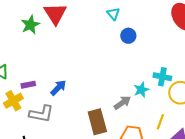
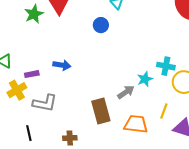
blue circle: (128, 36) -> (101, 25), moved
blue arrow: (58, 88) -> (62, 65), moved, turned 54

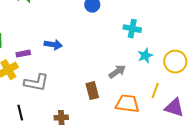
cyan cross: (166, 66) -> (132, 29), moved
cyan star: (145, 79) -> (145, 56), moved
brown rectangle: (101, 111) -> (92, 91), size x0.7

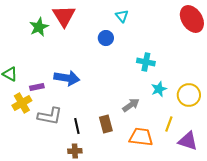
blue arrow: (53, 45) -> (67, 78), size x1.4
black line: (20, 113) -> (77, 126), moved

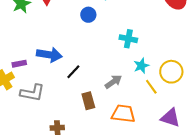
yellow line: (169, 124) -> (151, 87), moved, turned -56
black line: (77, 126) -> (73, 72), moved, turned 56

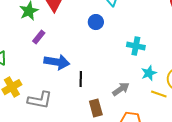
purple rectangle: (19, 64) -> (39, 37), moved, turned -40
black line: (73, 72) -> (81, 79), turned -42
yellow line: (151, 87) -> (159, 94), turned -35

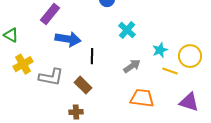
purple rectangle: (39, 37) -> (50, 14), size x1.5
cyan cross: (136, 46) -> (127, 30), moved, turned 30
brown rectangle: (96, 108) -> (83, 85), moved, turned -30

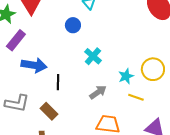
yellow circle: (190, 56) -> (153, 69), moved

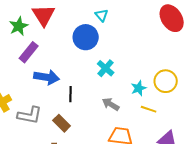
blue circle: (73, 25) -> (86, 37), size x1.6
gray arrow: (98, 92) -> (111, 104), turned -114

